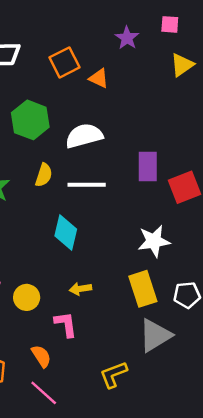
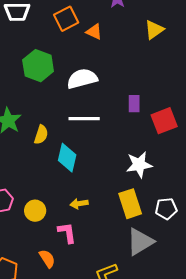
yellow triangle: (182, 65) -> (154, 30), moved
purple rectangle: (148, 166) -> (134, 104), size x0.7
yellow semicircle: (44, 175) -> (41, 135), moved

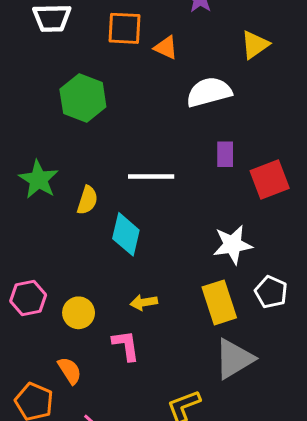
orange square: (66, 19) -> (124, 28), turned 30
white semicircle: (82, 79) -> (209, 92), moved
white pentagon: (166, 209) -> (271, 292), moved, turned 30
orange semicircle: (47, 259) -> (70, 371), moved

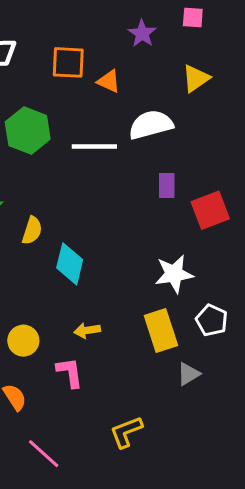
white line: (151, 176) -> (94, 146), moved
gray triangle: (234, 359) -> (188, 374), moved, size x0.6

